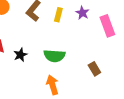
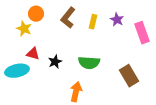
brown rectangle: (94, 69) -> (129, 76), size x1.5
orange arrow: (52, 85) -> (76, 92), moved, turned 30

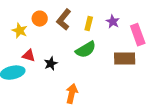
orange circle: (36, 14) -> (40, 19), moved
green semicircle: (89, 63) -> (86, 50), moved, turned -35
brown rectangle: (129, 76) -> (125, 59), moved, turned -60

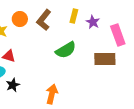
yellow rectangle: (89, 24) -> (74, 16), moved
black star: (51, 64) -> (13, 85), moved

